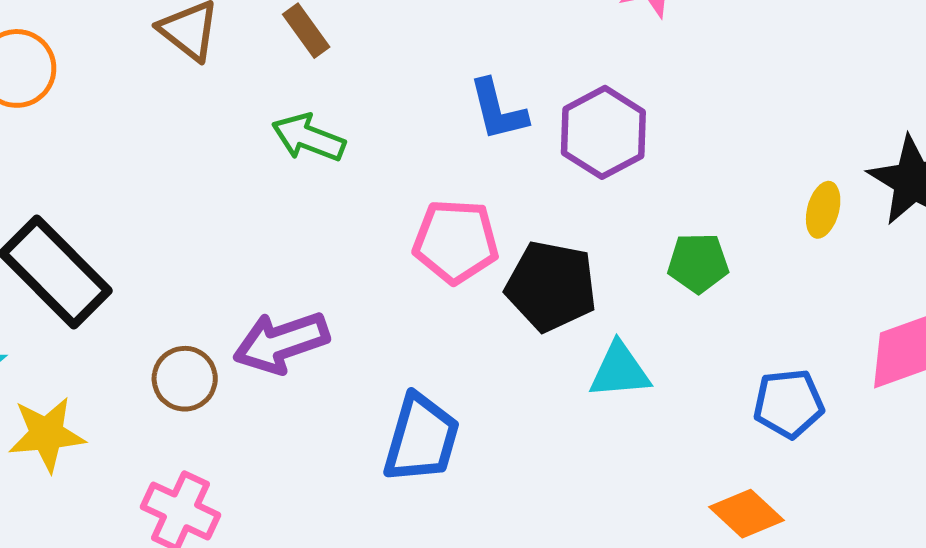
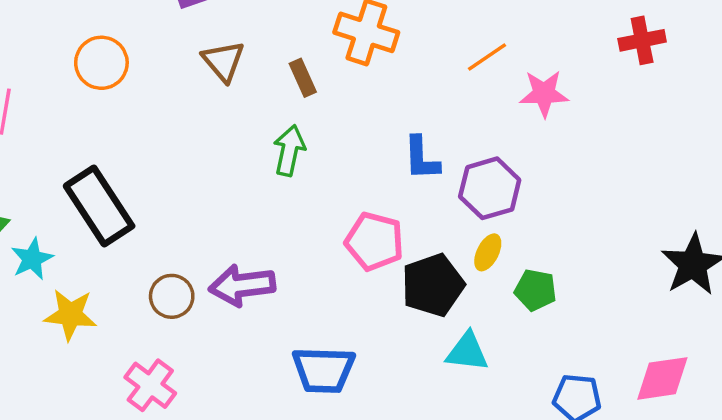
green arrow: (308, 138) -> (289, 151), turned 69
yellow ellipse: (823, 210) -> (488, 252), moved
black pentagon: (551, 286) -> (433, 285), turned 30
blue trapezoid: (421, 438) -> (324, 370), turned 64

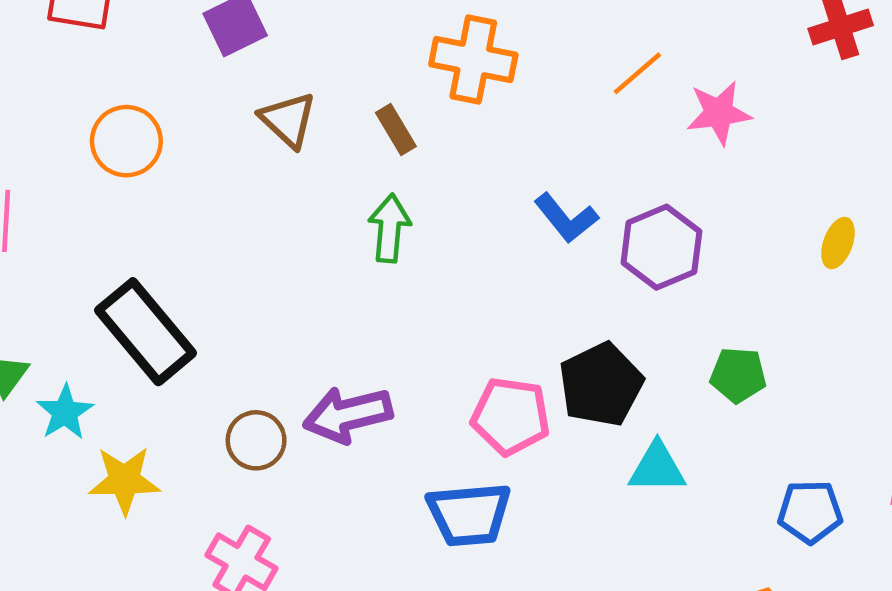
blue L-shape: (421, 158) -> (566, 218), turned -30
pink pentagon: (374, 241) -> (511, 416), moved
yellow ellipse: (488, 252) -> (838, 243), moved

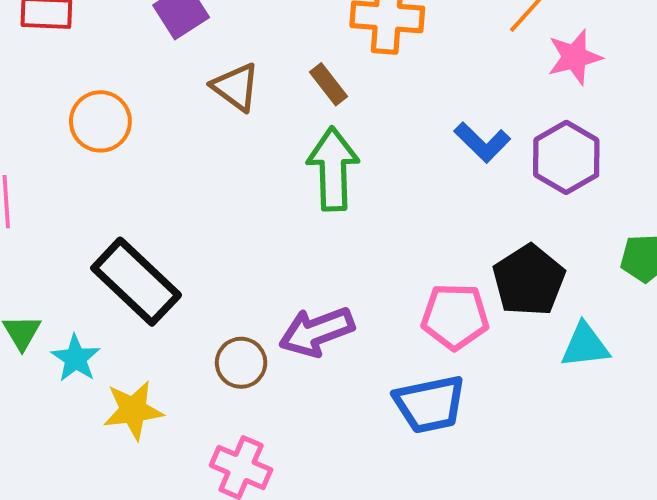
pink star: (719, 113) -> (575, 57), moved
green arrow: (389, 228) -> (333, 169), size x1.4

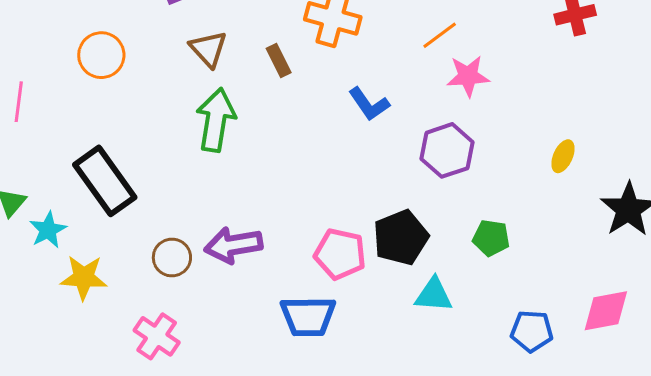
blue L-shape: (482, 142) -> (369, 104), moved
green arrow: (333, 169) -> (216, 120), moved

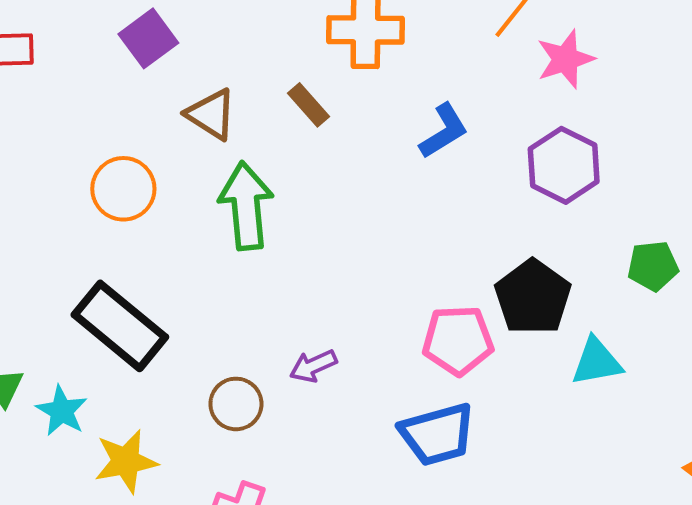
orange circle: (101, 55) -> (123, 189), moved
blue L-shape: (369, 104) -> (444, 131), turned -72
purple arrow: (233, 245) -> (313, 366), size x0.6

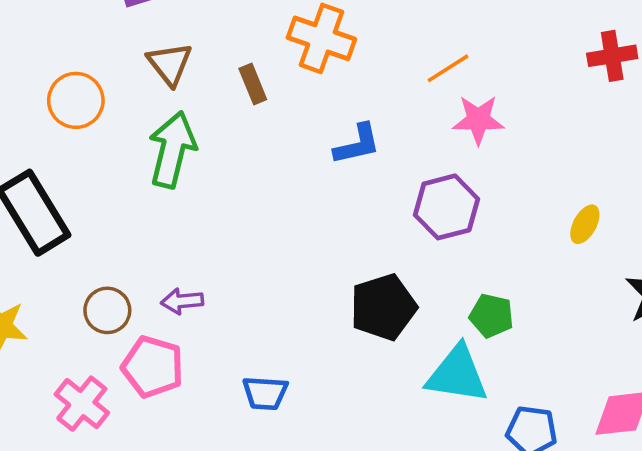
pink pentagon: (458, 340) -> (153, 367), moved
cyan triangle: (597, 362) -> (457, 374), moved, size x1.4
blue trapezoid: (437, 434) -> (265, 393), size x0.7

